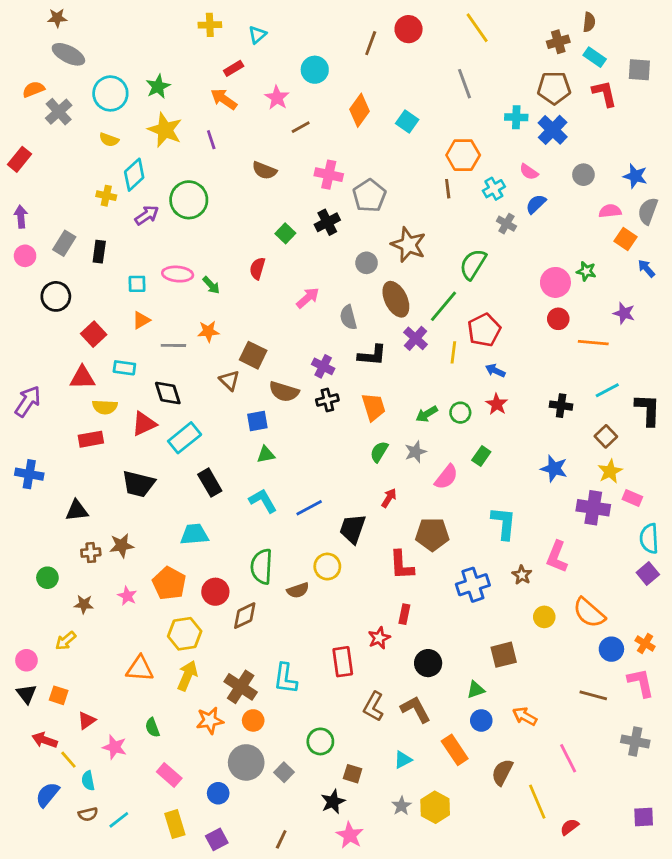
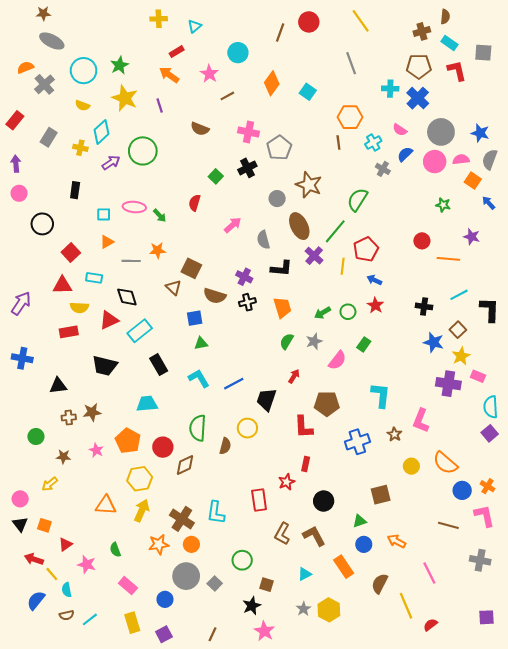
gray circle: (583, 175) -> (441, 132), size x1.6
gray rectangle: (64, 243) -> (49, 137), moved
pink circle: (555, 282) -> (435, 162), moved
blue star: (554, 469) -> (434, 342), moved
brown semicircle: (298, 590) -> (225, 446), turned -56

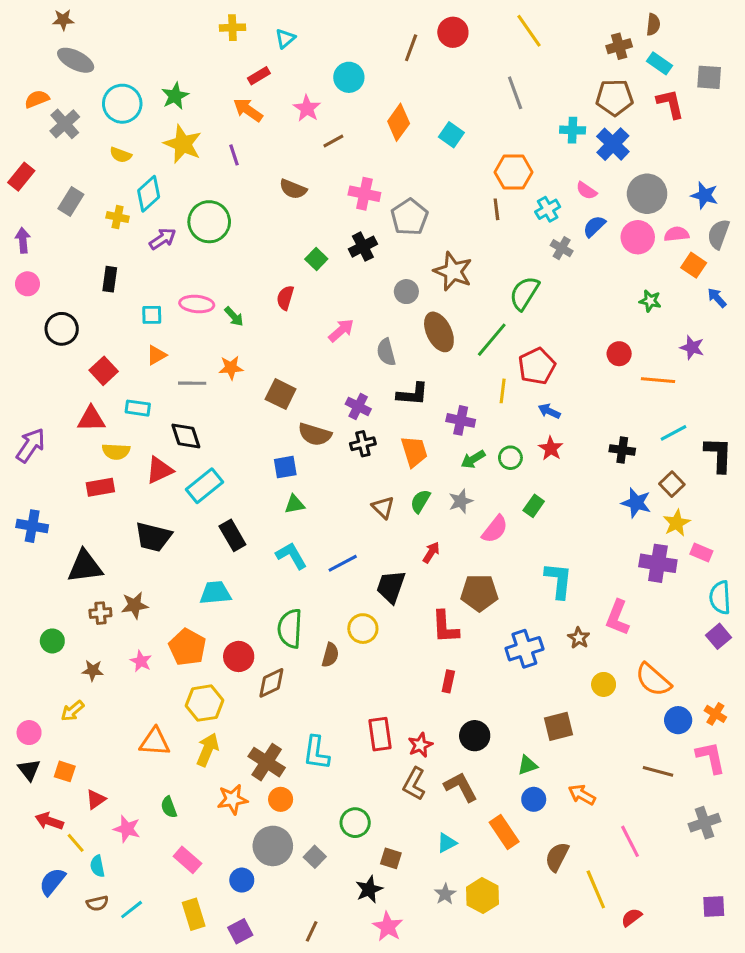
purple cross: (314, 256) -> (461, 420), moved, turned -30
brown triangle: (173, 287) -> (383, 507), moved
black triangle: (58, 386) -> (85, 566), size x1.4
red star: (287, 482) -> (420, 745), moved
gray cross: (480, 560) -> (705, 823), turned -30

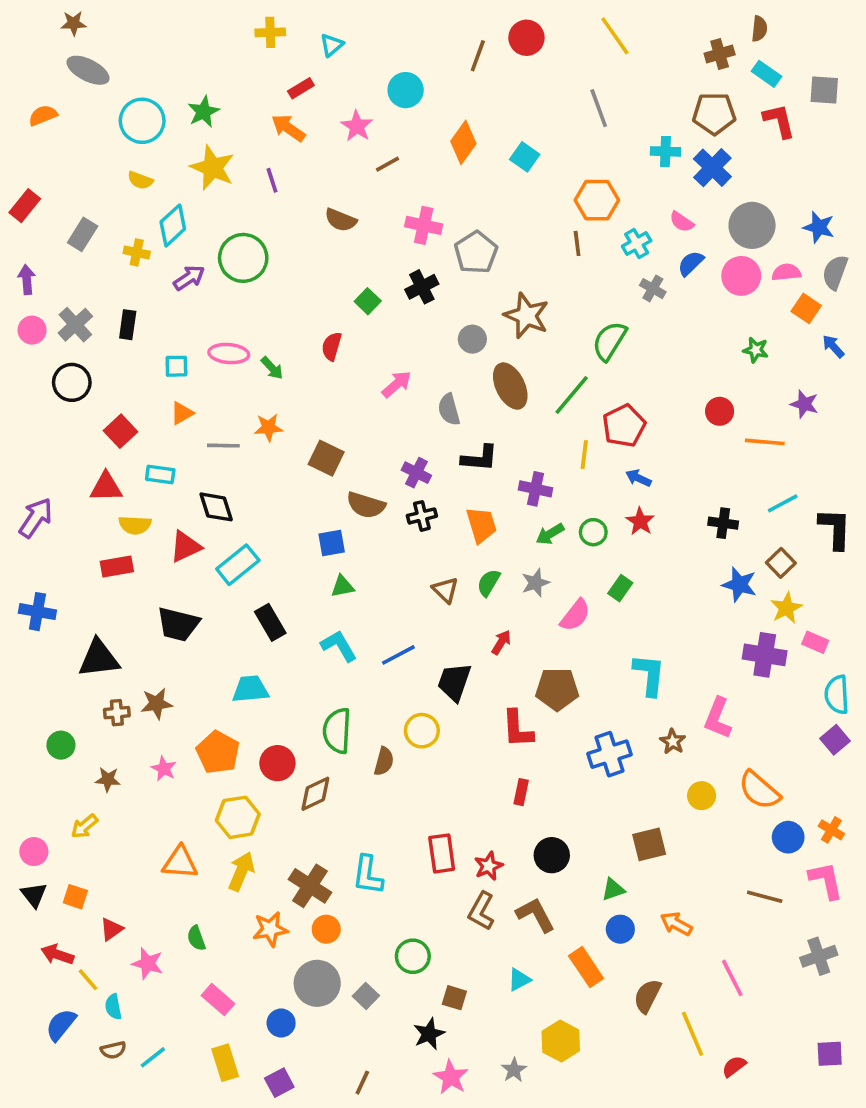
gray cross: (65, 124) -> (75, 325), moved
gray star: (445, 894) -> (514, 1070), moved

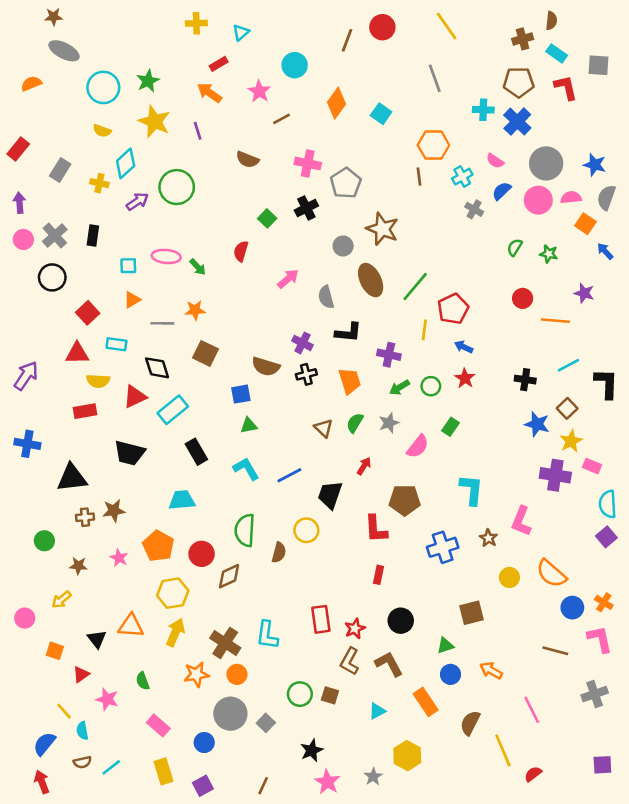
green semicircle: (609, 341) -> (515, 247), moved, size x0.6
brown square: (326, 458) -> (206, 353), moved
black triangle: (34, 895) -> (97, 639), moved
red arrow: (57, 954) -> (42, 782), moved, turned 50
brown square: (454, 998) -> (330, 695), moved

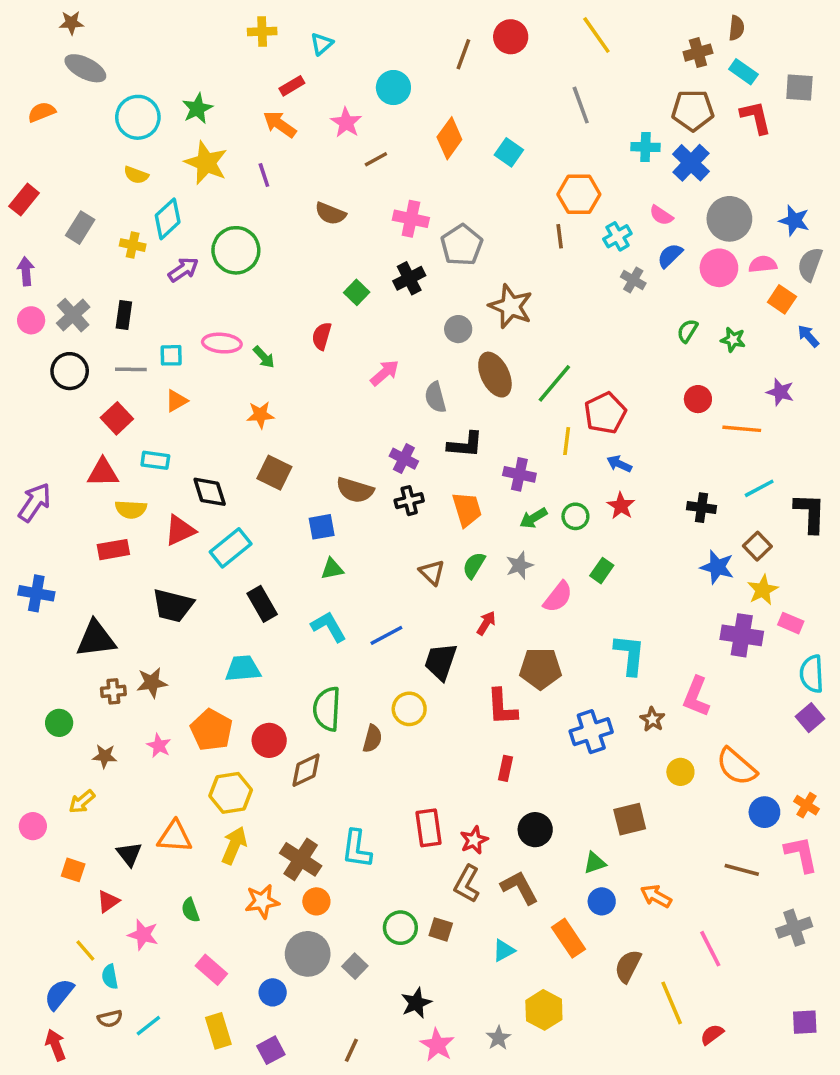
gray line: (162, 323) -> (131, 369), moved

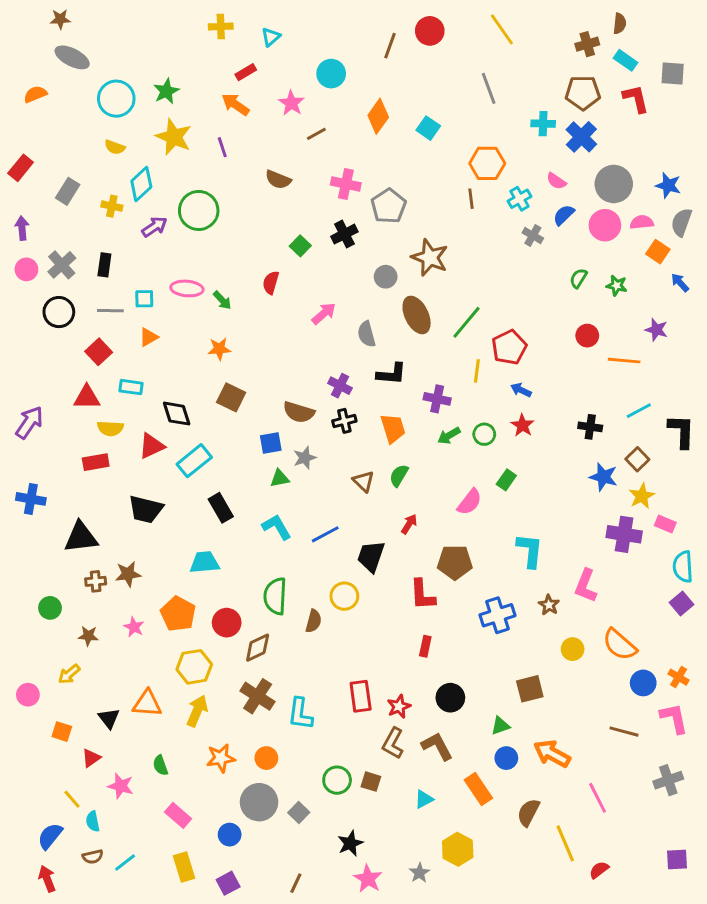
gray star: (519, 565) -> (305, 458), moved
brown cross: (301, 859) -> (258, 696), moved
orange arrow: (656, 896) -> (552, 754), size x1.4

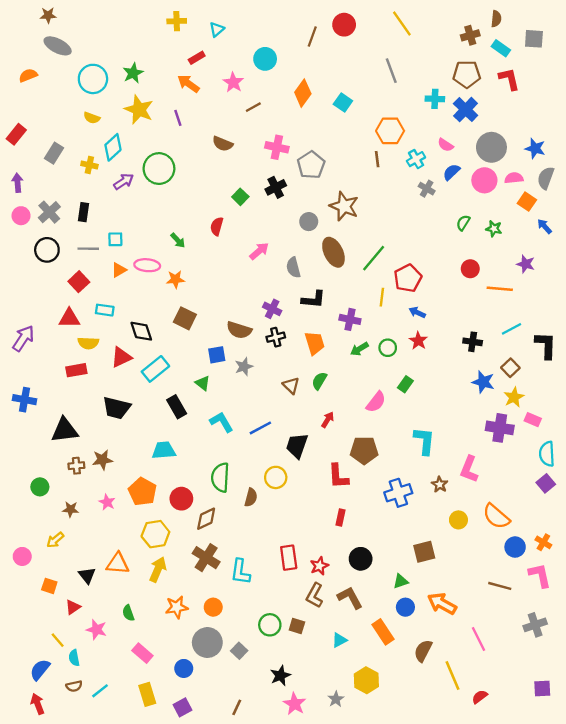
gray square: (673, 74) -> (534, 39), moved
pink ellipse: (187, 288) -> (147, 265), moved
green triangle: (280, 478) -> (203, 383), moved, turned 49

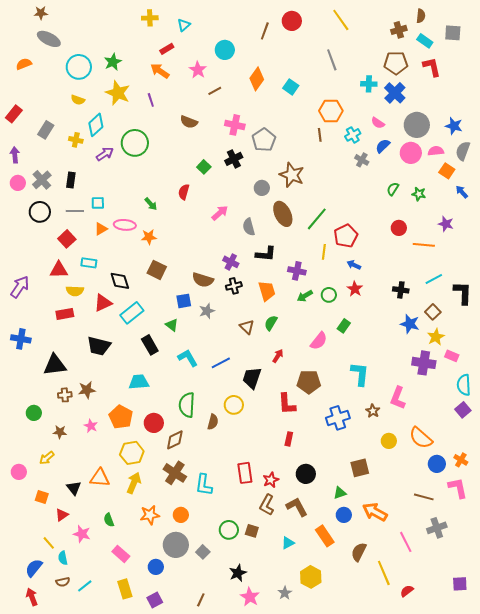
gray cross: (535, 625) -> (437, 528), moved

